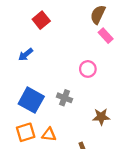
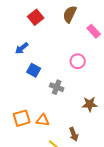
brown semicircle: (98, 15) -> (70, 14), moved
blue square: (31, 100) -> (34, 70), moved, size x0.6

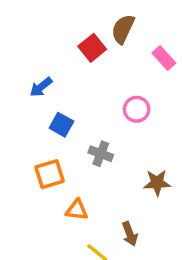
red square: (36, 17) -> (92, 48), moved
orange square: (22, 118) -> (50, 174), moved

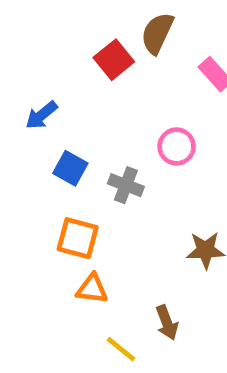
gray cross: (101, 154) -> (126, 185), moved
orange square: (50, 174) -> (78, 238), moved, turned 32

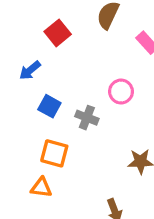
red square: (114, 60) -> (58, 33), moved
orange triangle: (92, 289) -> (41, 188), moved

